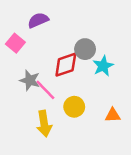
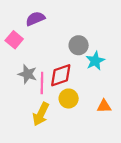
red diamond: (66, 65) -> (61, 75), moved
pink line: (45, 90) -> (42, 83), turned 45
yellow arrow: (44, 124) -> (41, 114), turned 35

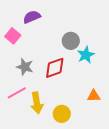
pink line: (42, 83) -> (17, 93), moved, turned 60
yellow circle: (69, 99) -> (62, 114), moved
yellow arrow: (41, 114) -> (37, 103), turned -35

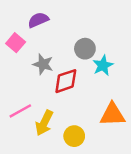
gray star: (25, 67) -> (43, 64), moved
orange triangle: (94, 96) -> (113, 115), size x1.6
yellow arrow: (37, 103) -> (44, 123), turned 35

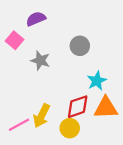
cyan star: (103, 65) -> (97, 81), moved
red diamond: (66, 81) -> (78, 107), moved
pink line: (20, 111) -> (19, 125), moved

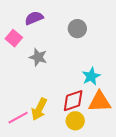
gray circle: (80, 46) -> (77, 29), moved
yellow circle: (70, 128) -> (75, 121), moved

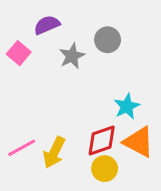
gray star: (38, 57) -> (72, 56), moved, turned 30
orange triangle: (100, 102) -> (139, 142), turned 30
pink line: (18, 118) -> (22, 148), moved

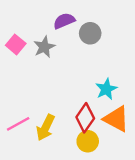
purple semicircle: (47, 25) -> (64, 21), moved
gray star: (72, 56) -> (44, 47), moved
red diamond: (102, 140) -> (85, 118), turned -36

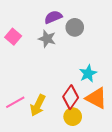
gray star: (44, 47) -> (47, 39), moved, turned -30

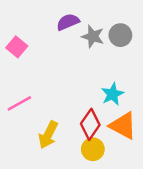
gray circle: (75, 27) -> (120, 35), moved
gray star: (47, 39) -> (93, 36), moved
pink line: (15, 102) -> (19, 103), moved

